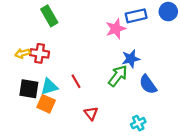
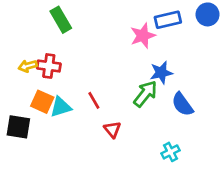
black square: (29, 89) -> (18, 127), moved
orange square: (46, 104) -> (42, 102), moved
red triangle: (91, 113) -> (112, 129), moved

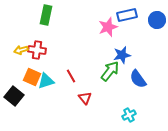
blue circle: (208, 14) -> (157, 20), moved
green rectangle: (61, 20) -> (46, 15), turned 42
black square: (18, 127) -> (14, 96), turned 30

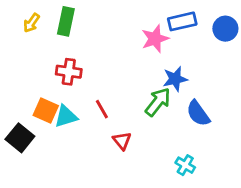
yellow arrow: (21, 50) -> (31, 23), moved, turned -40
red cross: (37, 50) -> (69, 72), moved
cyan cross: (129, 115) -> (185, 165), turned -32

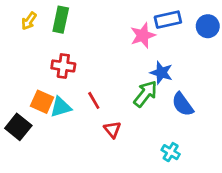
blue star: (175, 79) -> (161, 73), turned 30

